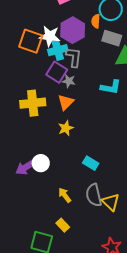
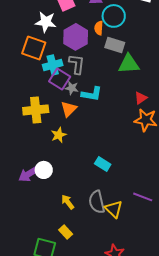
white star: (50, 36) -> (46, 22), moved
cyan cross: (58, 50) -> (53, 65), moved
cyan L-shape: (111, 87) -> (92, 94), moved
yellow star: (66, 128) -> (59, 135), moved
cyan rectangle: (91, 163) -> (103, 164), moved

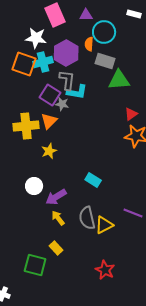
cyan cross: (53, 65) -> (43, 62), moved
cyan L-shape: (92, 94) -> (77, 92), moved
orange triangle: (69, 109) -> (49, 121), moved
purple arrow: (29, 174) -> (56, 197), moved
yellow triangle: (114, 209) -> (104, 225), turned 48

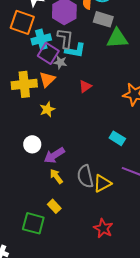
cyan cross: (43, 62) -> (41, 39), moved
red triangle: (131, 114) -> (85, 86), moved
cyan rectangle: (93, 180) -> (117, 138), moved

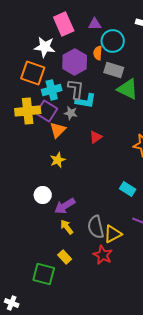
green triangle: (117, 38) -> (128, 89), turned 30
purple square: (48, 53) -> (47, 111), moved
yellow cross: (24, 84) -> (28, 111), moved
red star: (103, 228) -> (103, 255), moved

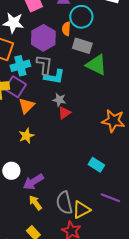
gray star: (71, 113) -> (59, 100), moved

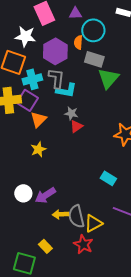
green triangle: (96, 65) -> (108, 78), turned 45
white circle: (11, 171) -> (23, 193), moved
yellow arrow: (35, 203) -> (60, 214), moved, turned -56

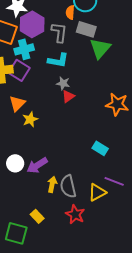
purple hexagon: (55, 51) -> (32, 24), moved
gray L-shape: (56, 78) -> (59, 32), moved
orange triangle: (38, 119) -> (17, 103), moved
yellow arrow: (60, 214) -> (52, 184), turned 105
yellow triangle: (93, 223) -> (97, 192), moved

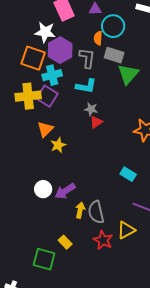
yellow triangle: (97, 192) -> (126, 230), moved

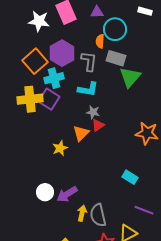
white star: (45, 32) -> (39, 21), moved
orange square: (33, 58) -> (35, 61), turned 30
orange triangle: (45, 129) -> (81, 133), moved

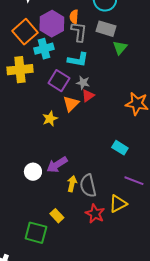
orange semicircle: (100, 41) -> (74, 17), moved
green triangle: (130, 77) -> (120, 48), size x0.7
purple square: (49, 99) -> (59, 81), moved
white circle: (45, 192) -> (33, 172), moved

